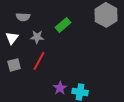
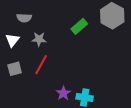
green rectangle: (63, 25) -> (79, 26), moved

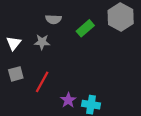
gray semicircle: (24, 18) -> (53, 19), moved
red line: (41, 65) -> (42, 82), moved

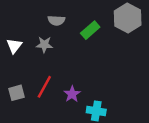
gray square: (16, 74) -> (17, 93), moved
purple star: (68, 100) -> (72, 94), moved

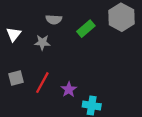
white triangle: (14, 46) -> (14, 34), moved
gray square: (17, 93) -> (16, 78), moved

